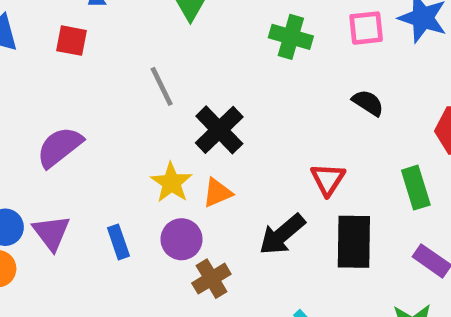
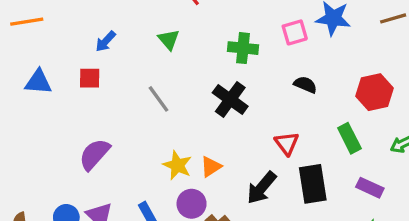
black cross: (219, 130) -> (230, 100), moved

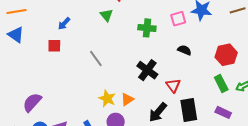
green triangle: (169, 39) -> (106, 15), moved
blue triangle: (38, 82) -> (16, 35), moved, turned 30
black cross: (230, 100) -> (147, 70), moved
green rectangle: (349, 138) -> (221, 84), moved
purple semicircle: (94, 154) -> (32, 102), moved

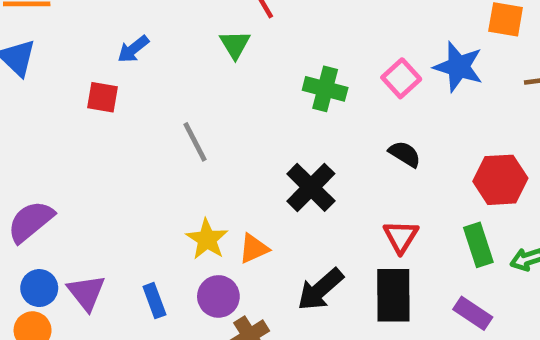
pink square: (178, 19) -> (401, 78), turned -35
red triangle: (173, 86) -> (401, 237), moved

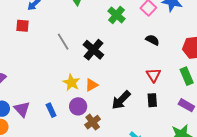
green cross: (325, 89) -> (117, 15), turned 30
black cross: (311, 187) -> (93, 50), moved
black rectangle: (393, 295) -> (152, 100), size x0.6

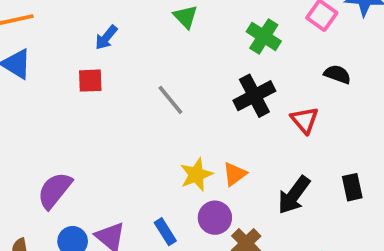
black cross: (93, 50) -> (254, 96), moved, turned 30
red triangle: (153, 75) -> (305, 120), moved
yellow star: (71, 83) -> (196, 175), turned 30

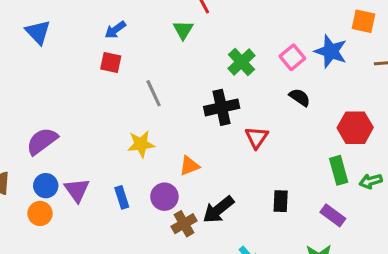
black semicircle: (337, 74) -> (300, 97), moved
red square: (90, 81) -> (111, 62), moved
yellow star: (196, 175) -> (141, 144), moved
black arrow: (294, 195) -> (218, 210), moved

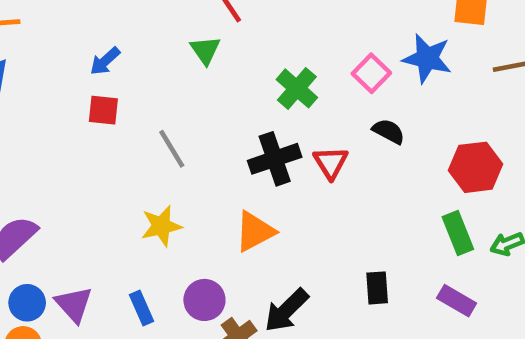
red triangle: (257, 137) -> (331, 163), moved
orange triangle: (189, 166) -> (255, 231), moved, size x1.4

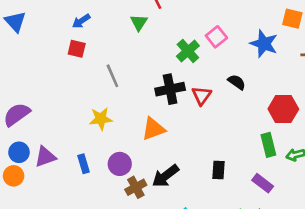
pink square: (371, 73) -> (216, 37), moved
purple triangle: (74, 304) -> (45, 157), turned 45

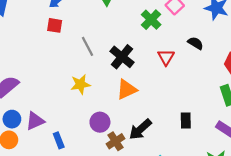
black cross: (170, 89) -> (122, 57), moved, turned -35
blue rectangle: (83, 164) -> (59, 140), moved

